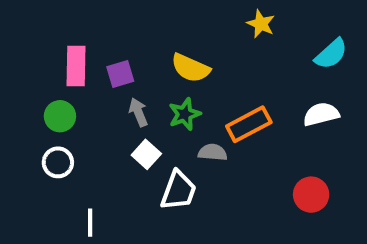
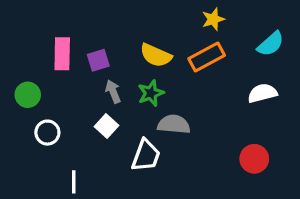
yellow star: (261, 24) -> (213, 19), turned 30
green circle: (60, 116) -> (28, 95), moved
orange rectangle: (249, 124) -> (207, 57), moved
gray semicircle: (213, 152) -> (174, 124), size x1.4
white square: (146, 154) -> (107, 126), moved

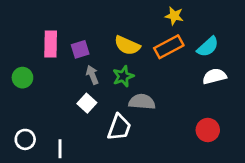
yellow star: (213, 19) -> (174, 16), turned 30
cyan semicircle: (271, 44) -> (208, 47), moved
white circle: (47, 133) -> (25, 139), moved

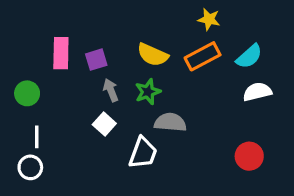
white line: (60, 149) -> (37, 137), moved

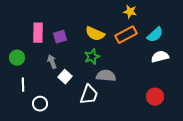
gray arrow: (111, 90) -> (52, 62), moved
white circle: (30, 167) -> (40, 104), moved

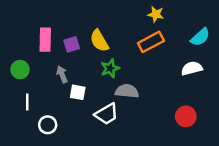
yellow semicircle: (95, 34) -> (99, 41), moved, turned 36
cyan semicircle: (155, 35) -> (200, 37), moved
white square: (65, 77) -> (78, 92), turned -32
white trapezoid: (89, 95) -> (106, 114), turned 40

